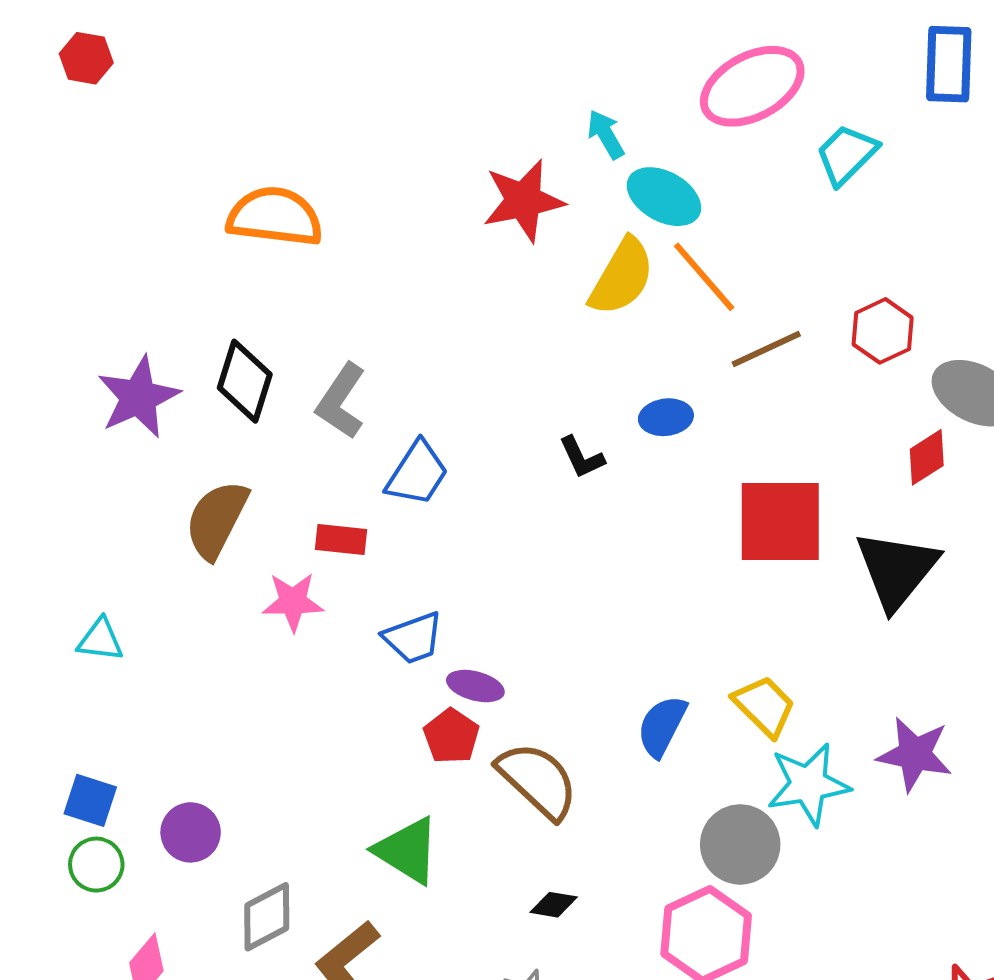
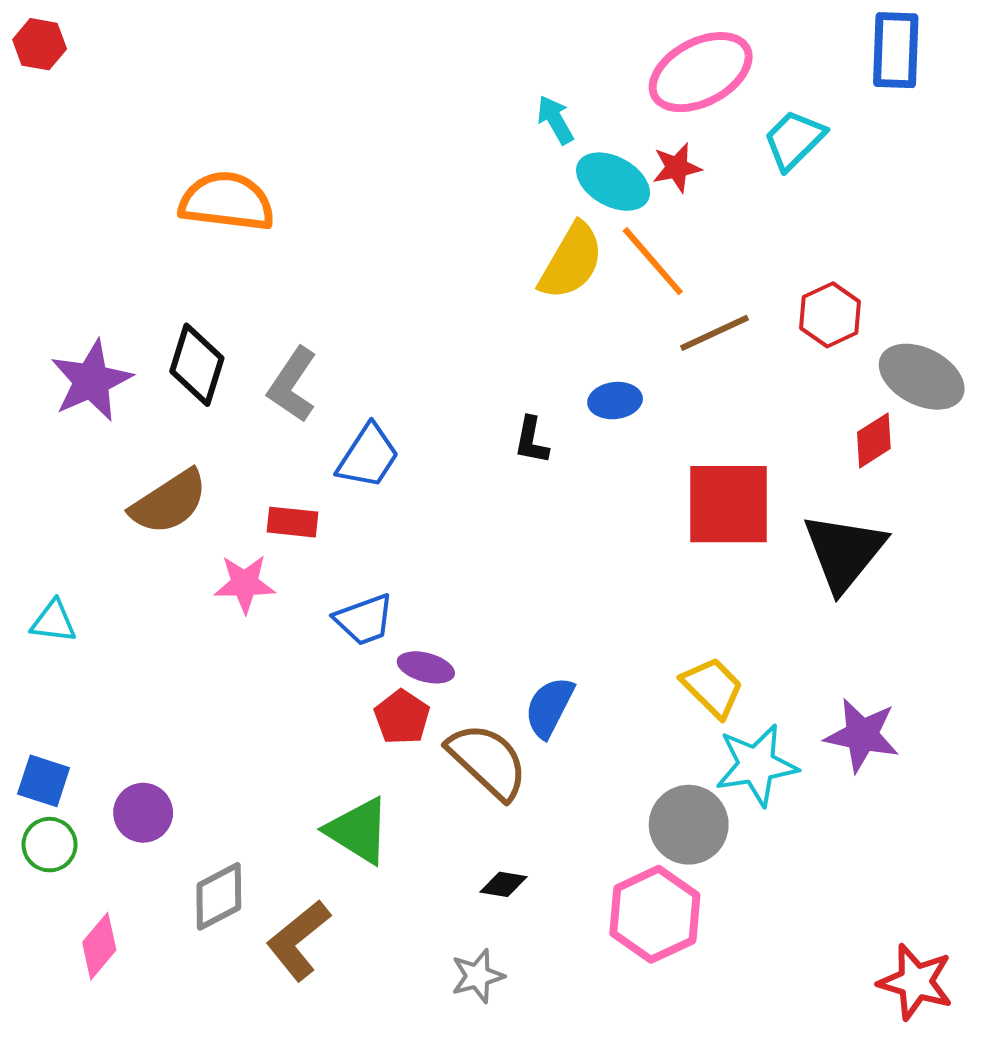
red star: (524, 201) -> (677, 168), moved, size x0.6
black L-shape: (582, 457) -> (531, 440), turned 36
brown semicircle: (217, 520) -> (169, 502), turned -150
blue semicircle: (662, 726) -> (549, 707), moved

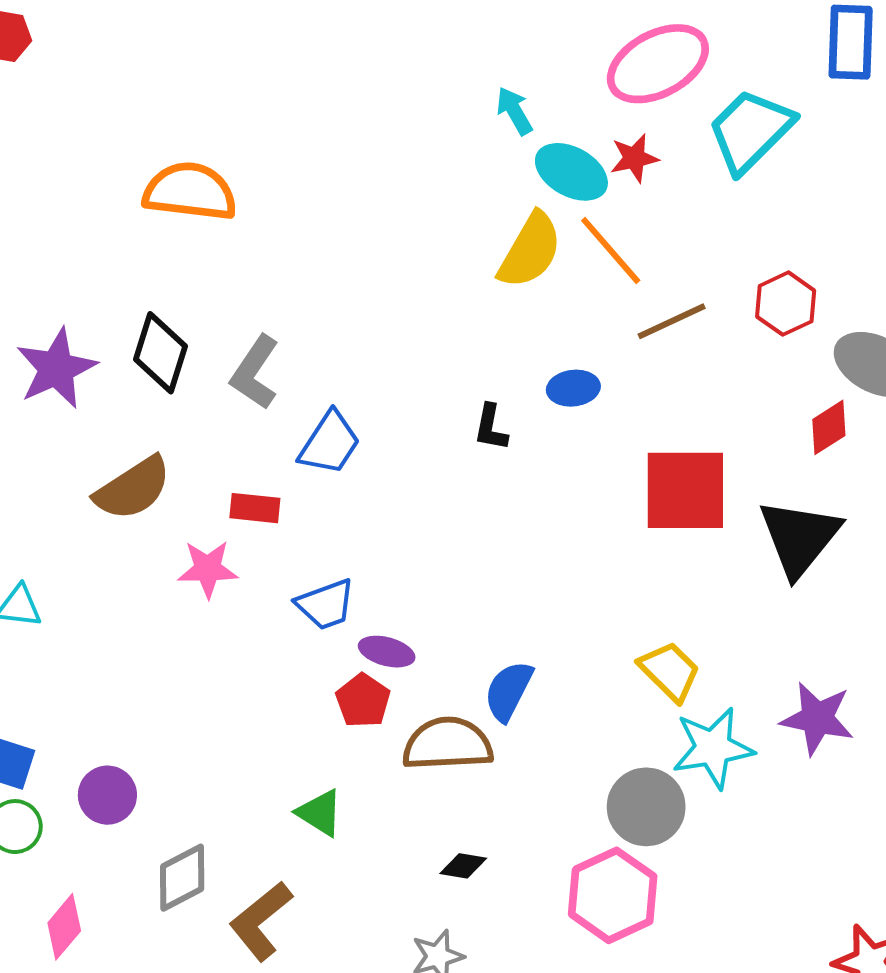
cyan trapezoid: (794, 140) -> (750, 131), size x1.4
brown semicircle: (488, 761) -> (448, 744), turned -46
green triangle: (358, 831) -> (320, 813), size x0.7

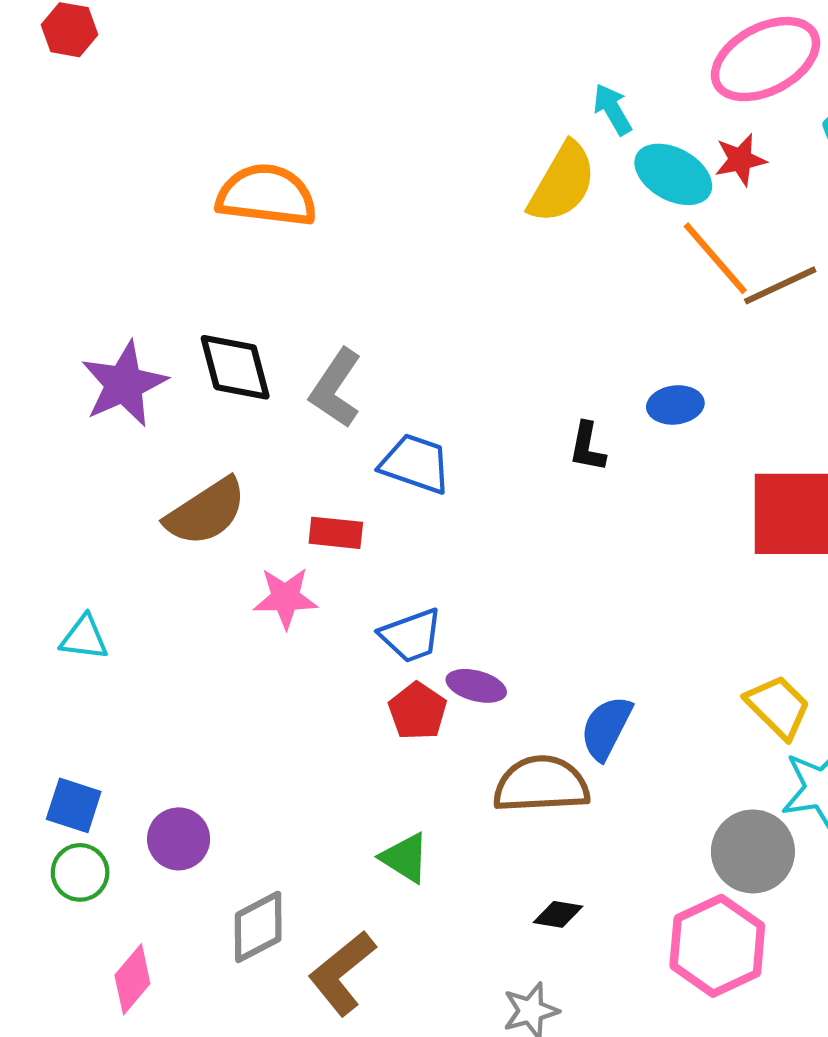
yellow semicircle: (530, 251) -> (562, 183), moved
brown line: (672, 321) -> (780, 285), moved
black diamond: (161, 353) -> (235, 367), turned -32
blue trapezoid: (330, 443) -> (415, 464), turned -104
red pentagon: (363, 701) -> (418, 711), moved

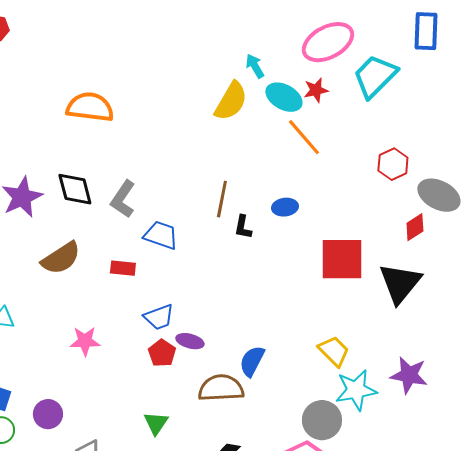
brown line: (780, 285) -> (222, 199), moved, turned -54
pink star: (285, 598) -> (85, 341), moved
green triangle: (405, 858) -> (156, 423), turned 32

